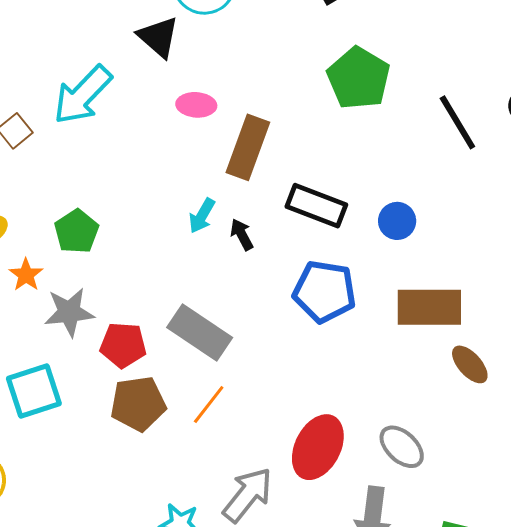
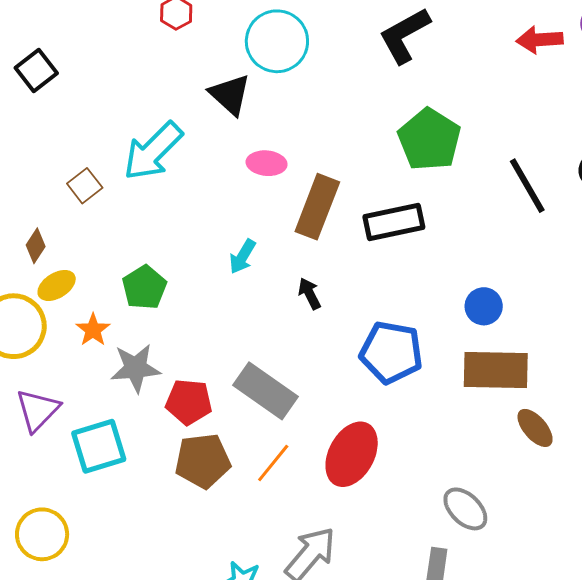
black rectangle: (316, 206) -> (394, 222), moved, turned -34
cyan arrow: (202, 216) -> (242, 257), moved
blue circle: (397, 221) -> (484, 306), moved
red ellipse: (318, 447) -> (352, 454), moved

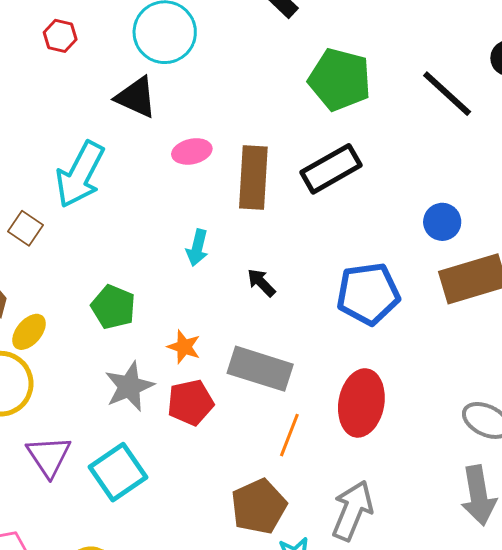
black arrow: (309, 294) -> (261, 283), moved
orange star: (93, 330) -> (184, 347), moved
brown pentagon: (203, 461) -> (259, 506), moved

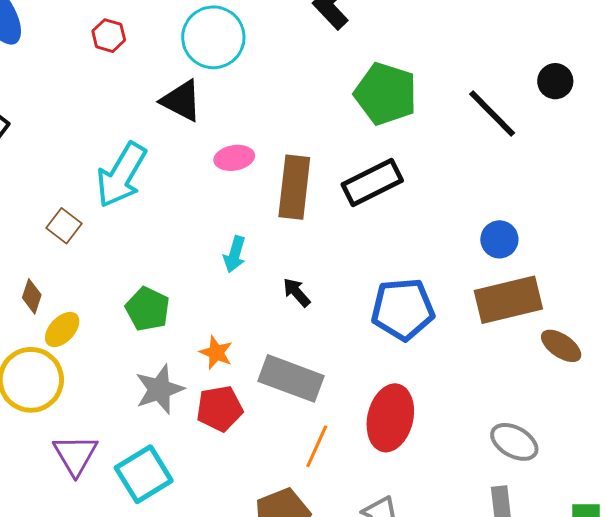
blue circle: (442, 222) -> (499, 239), moved

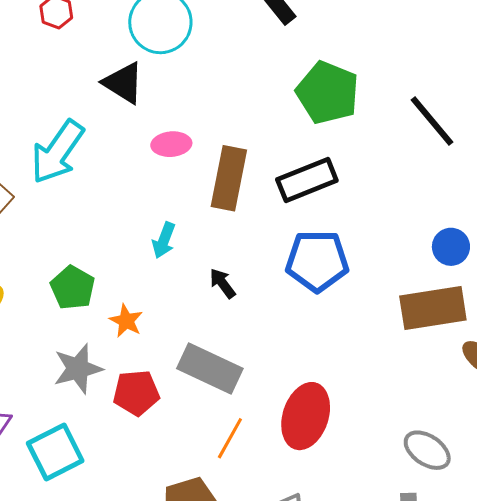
blue circle: (499, 239) -> (451, 247), moved
blue pentagon: (403, 309) -> (317, 261), moved
orange star: (216, 353) -> (126, 321), moved

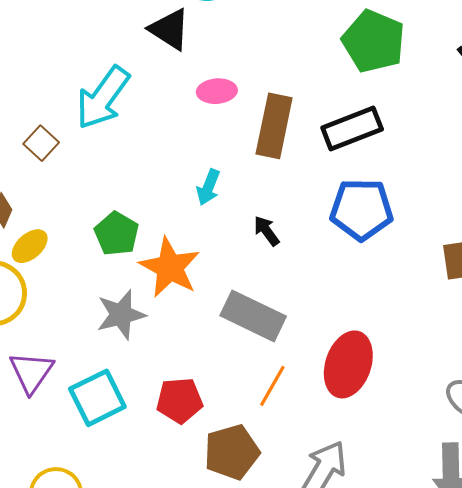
orange star: (126, 321) -> (170, 267), size x1.8
red pentagon: (136, 393) -> (179, 400), moved

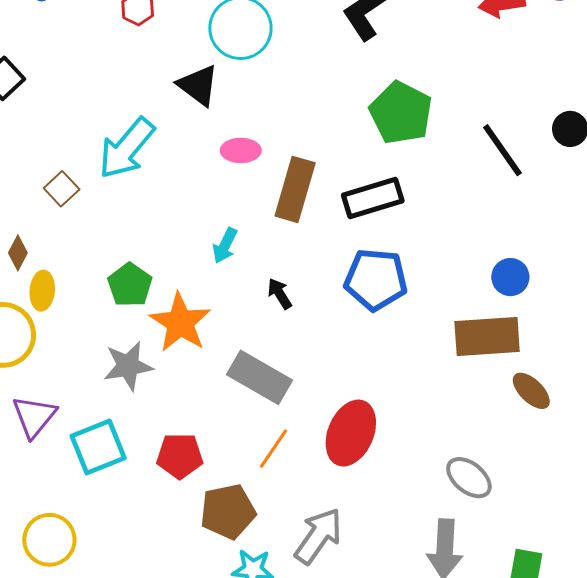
yellow ellipse: (30, 246) -> (42, 291), turned -48

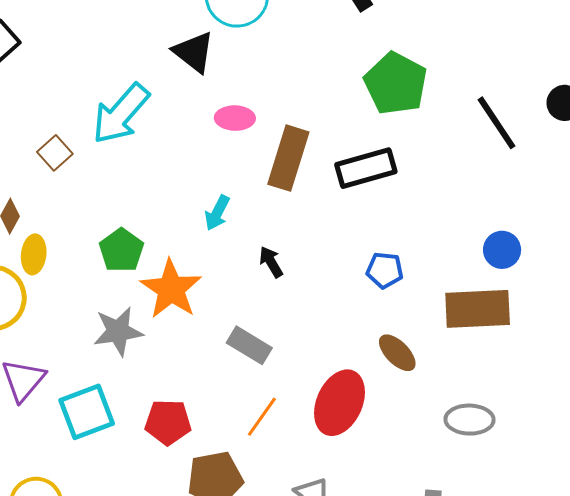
blue pentagon: (376, 279) -> (385, 270), moved, size x0.6
gray rectangle: (260, 377) -> (249, 345), size x0.7
brown ellipse: (531, 391) -> (397, 353), moved
gray ellipse: (469, 478) -> (469, 420), moved, turned -39

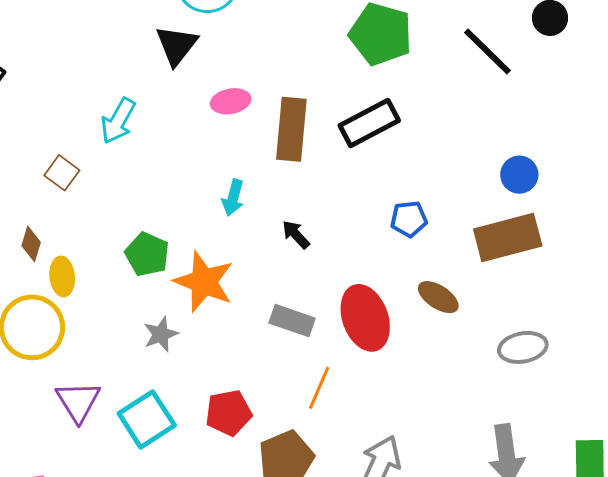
black triangle: (194, 52) -> (177, 45), turned 42
cyan arrow: (121, 114) -> (118, 121), size x0.7
gray star: (118, 331) -> (161, 334), size x0.7
red ellipse: (339, 403) -> (365, 318), moved, turned -32

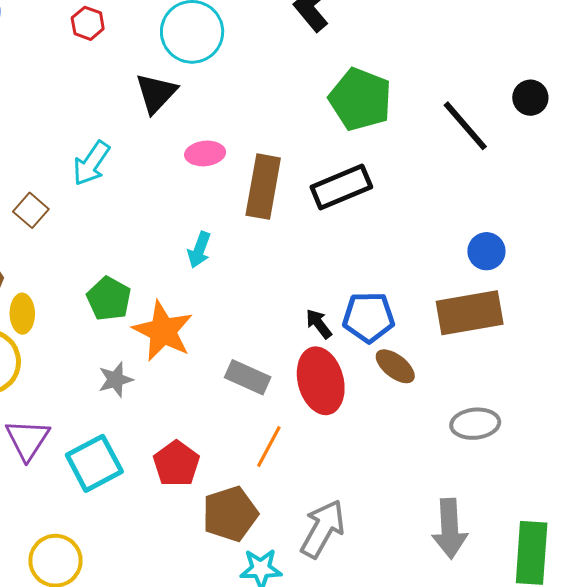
blue pentagon: (409, 219) -> (369, 317), moved, size x1.4
black arrow: (296, 234) -> (319, 324), moved
red pentagon: (228, 413) -> (176, 464), turned -30

